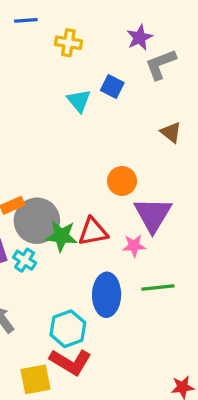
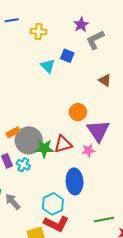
green line: (158, 287) -> (104, 220), moved

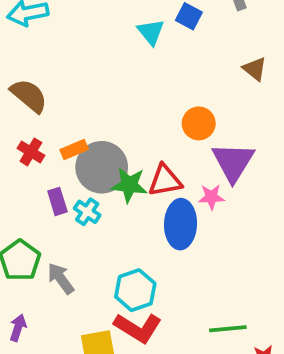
blue ellipse: (75, 181) -> (181, 224), moved

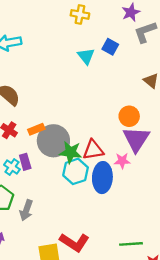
orange circle: (199, 123) -> (129, 116), moved
cyan cross: (87, 212) -> (12, 167), moved
gray arrow: (61, 278) -> (26, 210), turned -126
cyan hexagon: (135, 290) -> (76, 171), moved

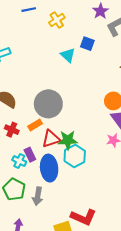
yellow cross: (80, 14) -> (57, 20), turned -35
gray circle: (53, 141) -> (48, 104), moved
red triangle: (93, 150) -> (51, 139), moved
blue ellipse: (102, 178) -> (49, 168), moved

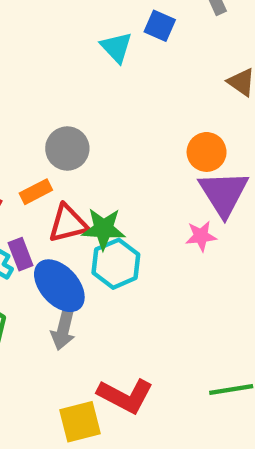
gray circle: (48, 104) -> (67, 148), size x0.7
blue ellipse: (49, 168) -> (59, 286), turned -40
gray arrow: (38, 196) -> (63, 330), moved

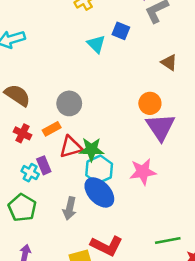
pink star: (201, 236) -> (143, 172), moved, size x1.5
blue ellipse: (59, 286) -> (99, 192), moved

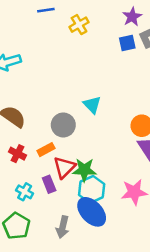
blue square: (121, 31) -> (127, 43), moved, turned -35
cyan triangle: (96, 44) -> (92, 105), moved
red triangle: (71, 147) -> (64, 167), turned -30
purple rectangle: (44, 165) -> (49, 184), moved

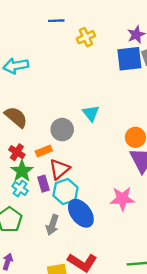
blue square: (127, 43) -> (129, 59), size x1.6
green star: (84, 170) -> (22, 171), moved, turned 30
cyan hexagon: (92, 189) -> (65, 192), moved

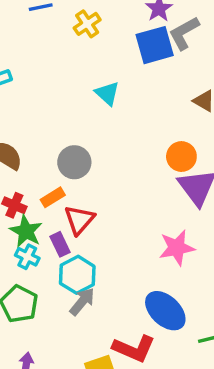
cyan triangle: (91, 113) -> (107, 93), moved
cyan hexagon: (65, 192) -> (77, 275), moved
blue ellipse: (81, 213) -> (165, 311), moved
gray arrow: (52, 225) -> (82, 302), turned -150

